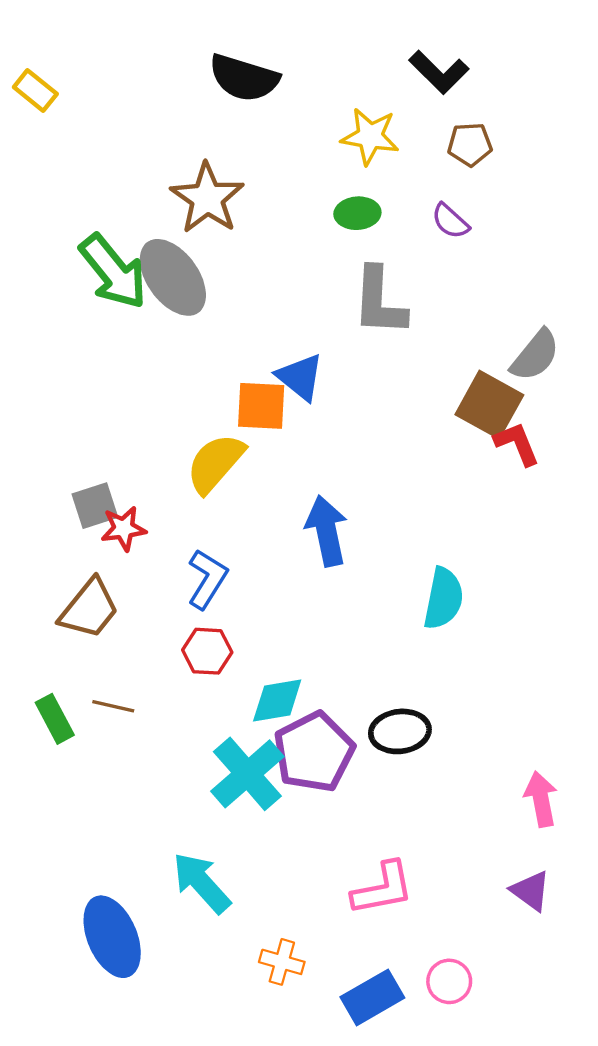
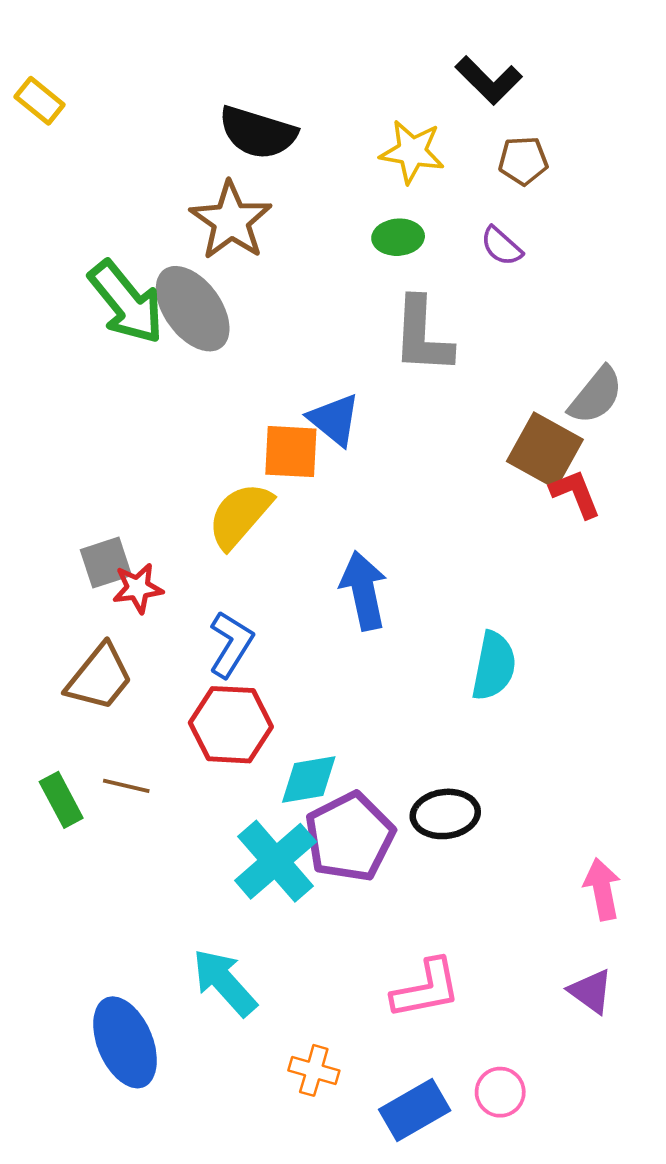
black semicircle: (244, 78) -> (258, 133), moved
red hexagon: (207, 651) -> (231, 725), size x1.5

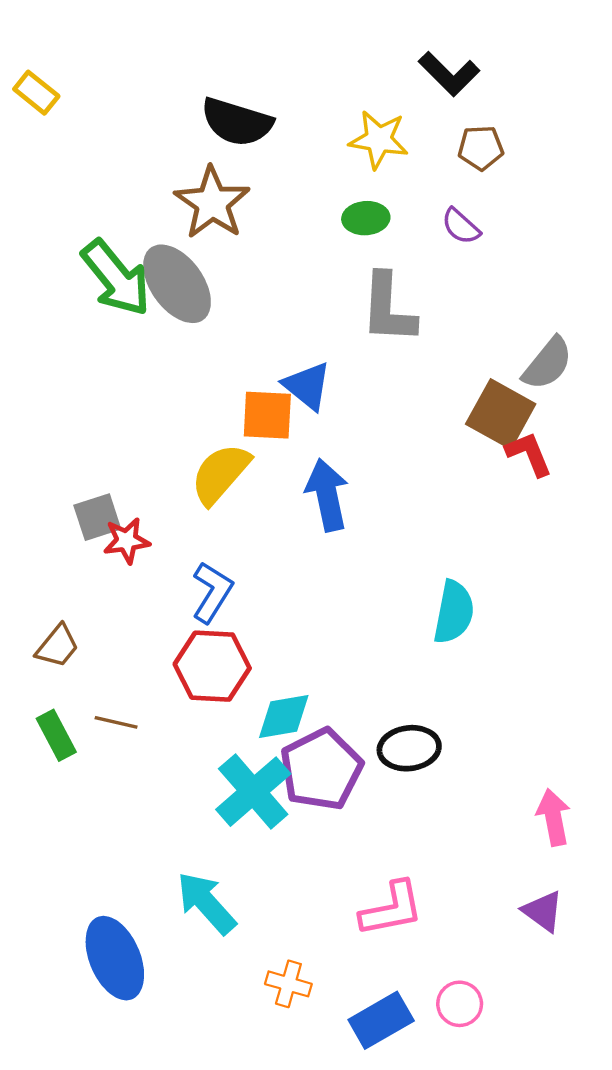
blue arrow: (364, 591) -> (327, 495), moved
brown trapezoid: (99, 677) -> (57, 646), moved, size x0.7

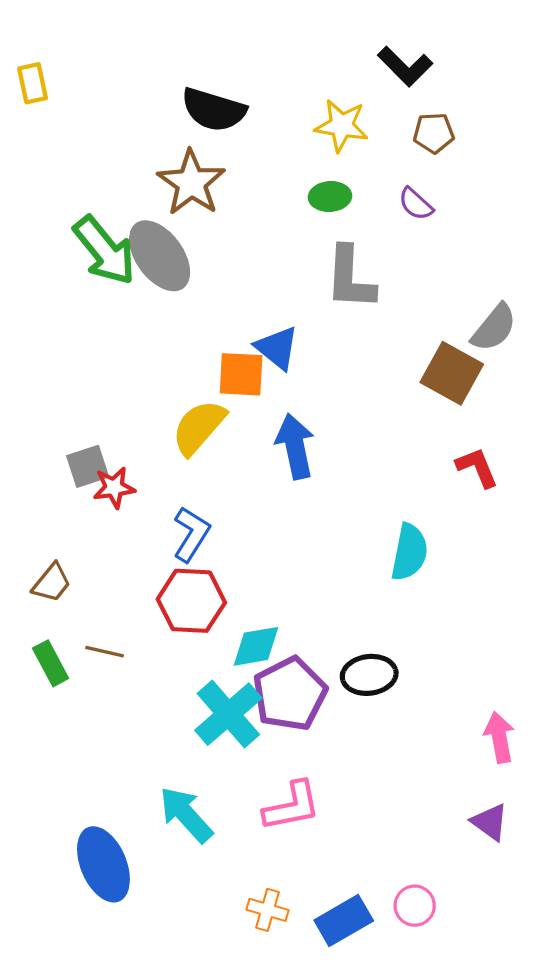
yellow rectangle: (36, 93) -> (33, 83), turned 39
red L-shape: (529, 454) -> (477, 467), moved
pink L-shape: (392, 909) -> (292, 806), moved
orange cross: (288, 984) -> (268, 910), moved

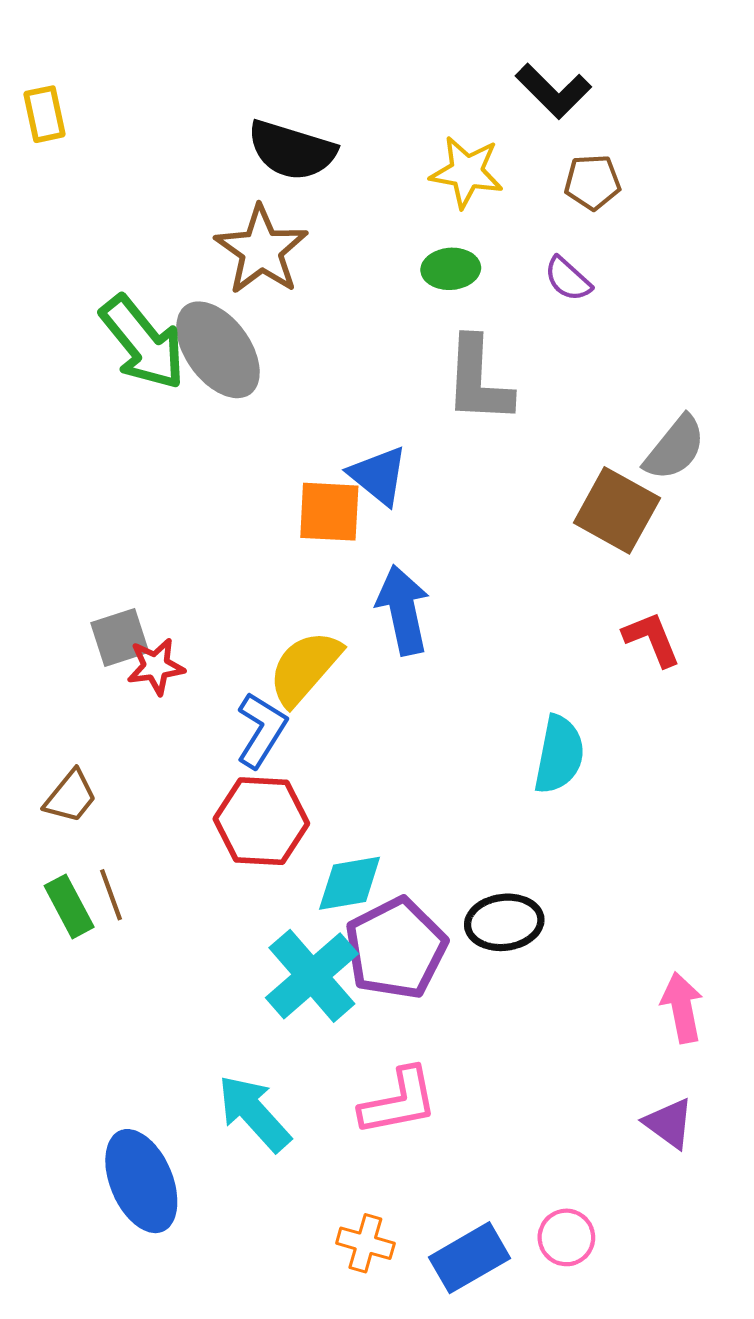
yellow semicircle: (199, 427) -> (305, 668), moved
brown line: (105, 652) -> (111, 895), moved, turned 57

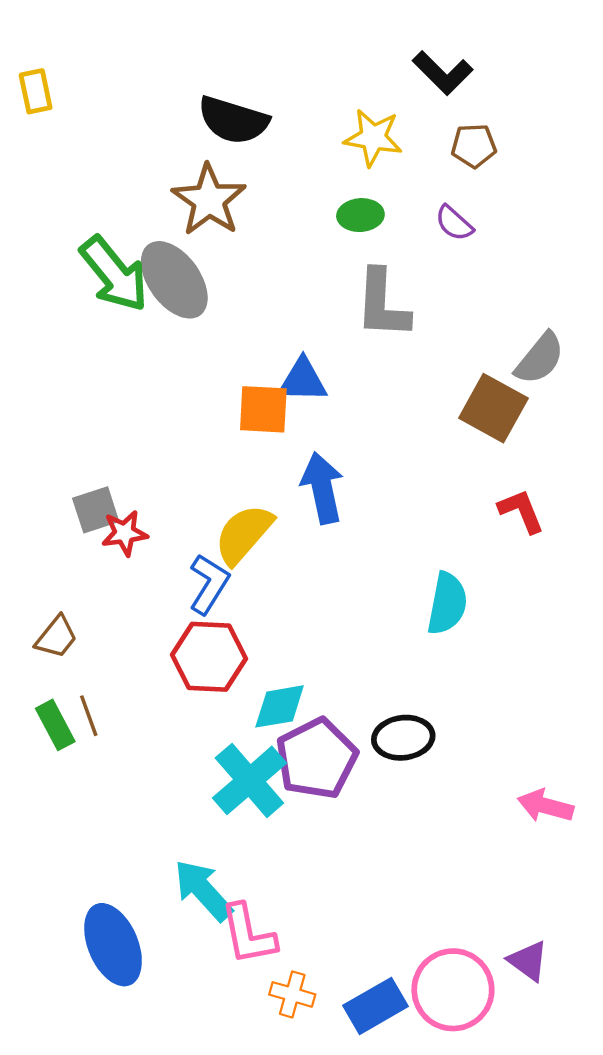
blue triangle: (378, 476) -> (303, 380), turned -38
pink arrow: (682, 1008) -> (545, 806), turned -64
pink L-shape: (399, 1102) -> (248, 934), moved, turned 90
purple triangle: (669, 1123) -> (528, 961), moved
pink circle: (566, 1237) -> (453, 990), size x1.8

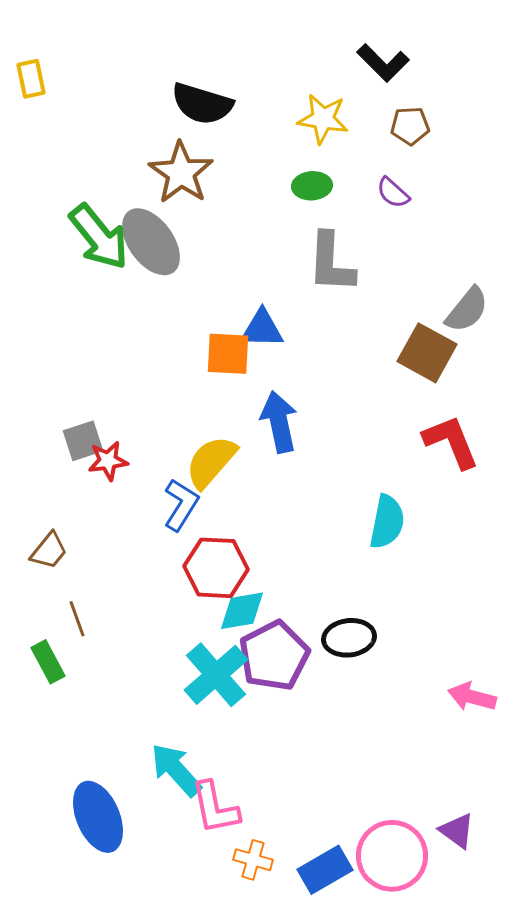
red L-shape: (521, 511) -> (451, 442), size x1.4
red hexagon: (209, 657) -> (216, 568), moved
green rectangle: (55, 725) -> (48, 662), moved

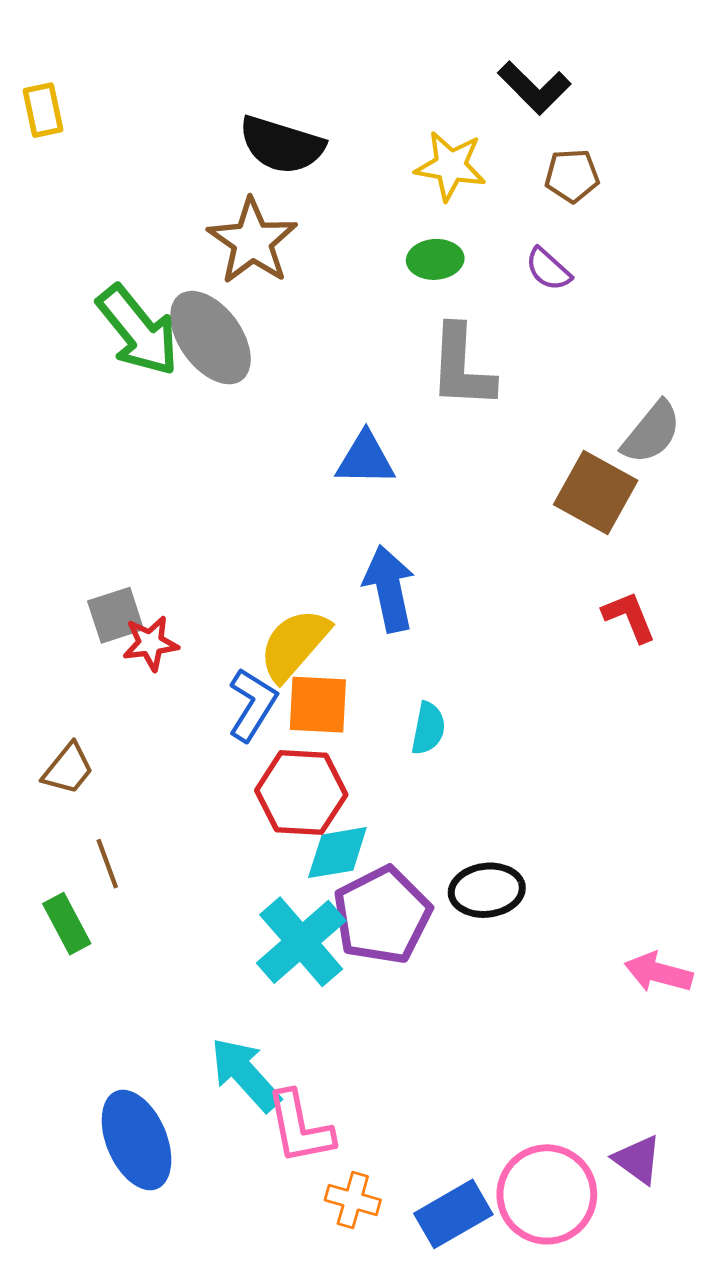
orange square: (228, 354) -> (318, 705), moved
red L-shape: (451, 442) -> (629, 617), size x0.7
cyan semicircle: (387, 522) -> (428, 728), moved, size x0.7

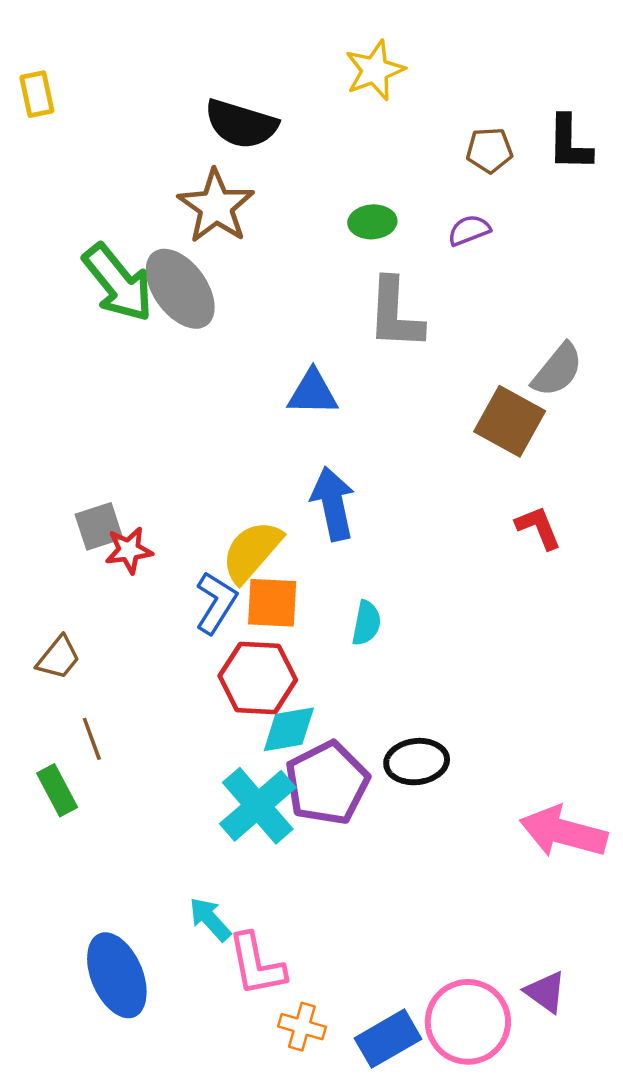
black L-shape: (534, 88) -> (569, 143), moved, turned 46
yellow star: (451, 166) -> (375, 70), moved, turned -30
purple semicircle: (548, 269) -> (469, 230), turned 117
pink arrow: (658, 973) -> (563, 832), size x1.5
cyan arrow: (245, 1074) -> (210, 919), size x0.7

